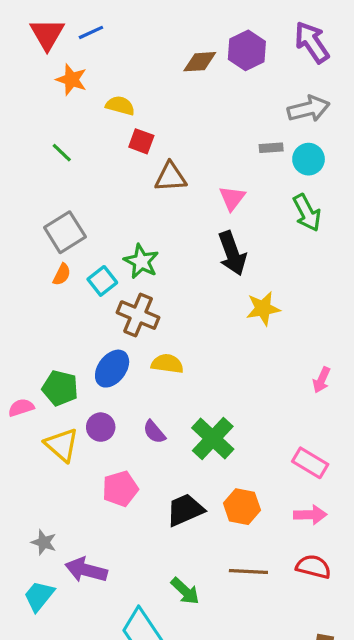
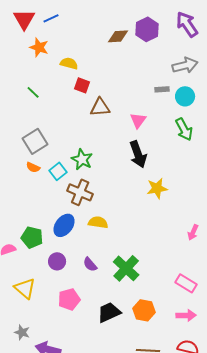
orange semicircle: (62, 274) -> (33, 167), turned 88
yellow triangle: (62, 445) -> (25, 288), moved

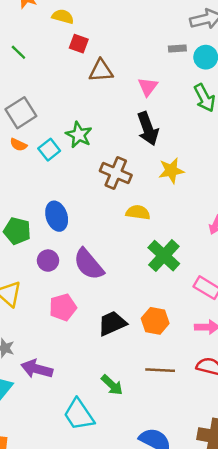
brown cross: (80, 192) -> (116, 173), moved
yellow semicircle: (98, 222) -> (138, 212), moved
blue ellipse: (64, 225) -> (57, 216), turned -55
purple semicircle: (90, 264) -> (89, 264), size x1.8
green cross: (126, 268) -> (164, 256), moved

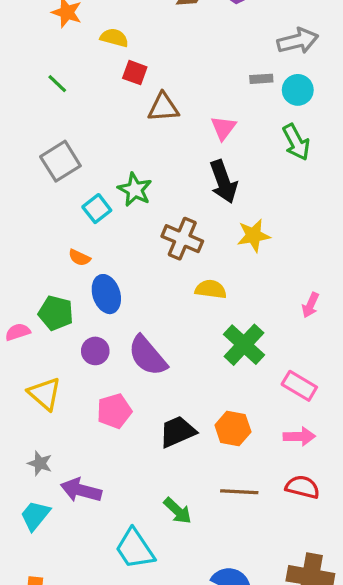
orange semicircle: (18, 145) -> (79, 258), moved

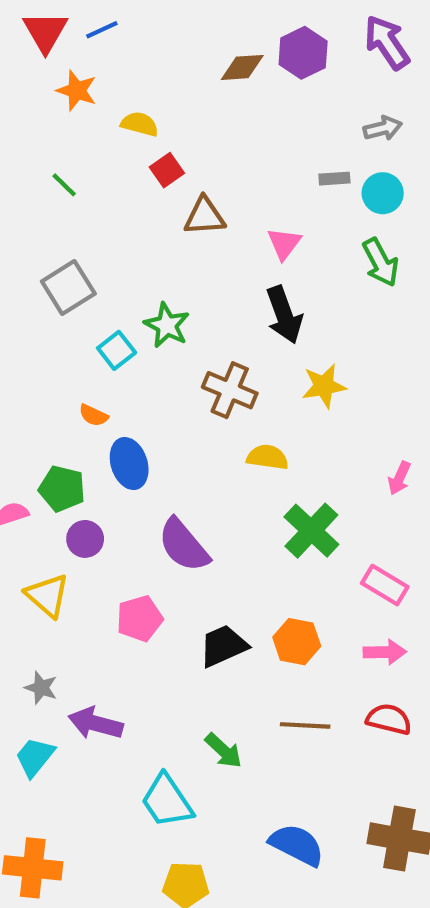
gray arrow: (298, 41) -> (383, 128), size x0.7
red square: (135, 73) -> (167, 170), turned 35
purple circle: (95, 351) -> (85, 539), moved

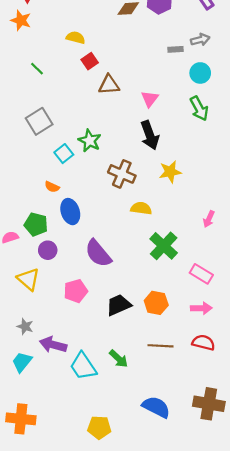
orange star: (77, 91) -> (21, 20), moved
gray rectangle: (334, 179) -> (176, 49), moved
cyan trapezoid: (167, 801) -> (83, 366), moved

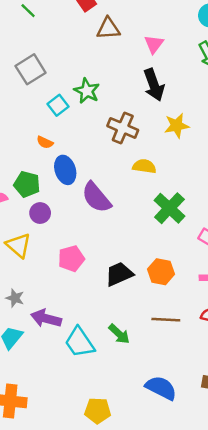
purple semicircle: (98, 253) -> (96, 197), moved

